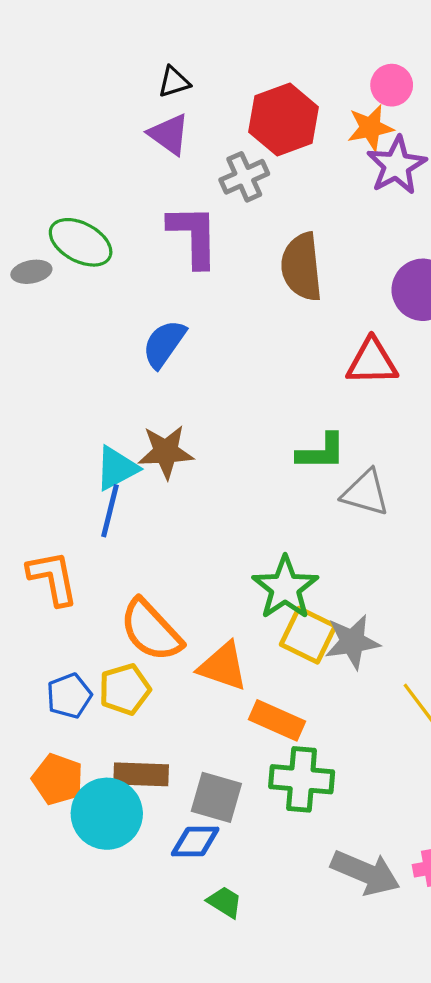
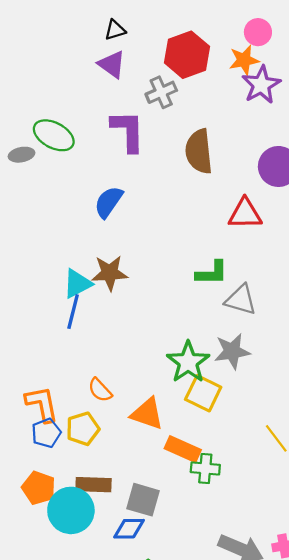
orange L-shape: (53, 578) -> (42, 404), moved
orange semicircle: (151, 630) -> (100, 390), size x0.6
gray star: (352, 642) -> (232, 351), moved
green cross: (302, 779) -> (205, 468), moved, size x0.7

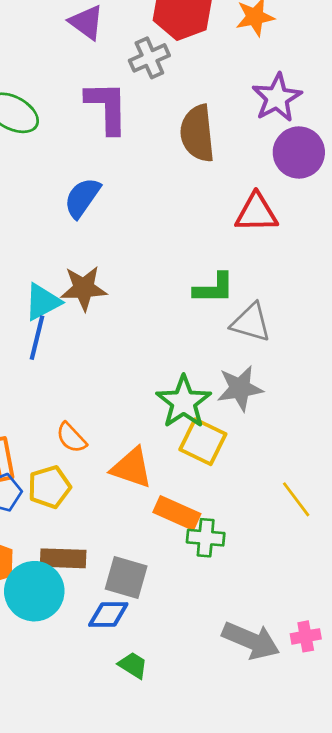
purple star: (261, 85) -> (277, 98), moved

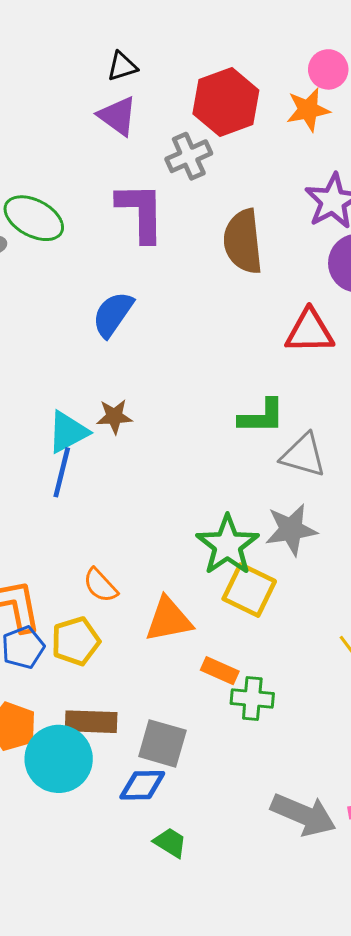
brown star: (84, 288) -> (114, 416), size x0.7
orange triangle: (132, 468) -> (169, 619), turned -30
orange rectangle: (177, 513) -> (220, 671), size x0.7

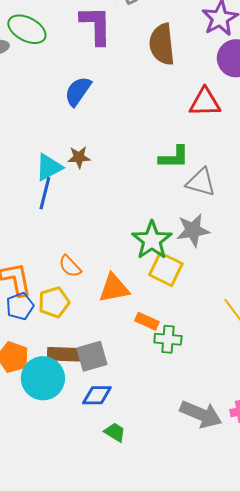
gray square: (162, 743) -> (92, 356), moved, turned -32

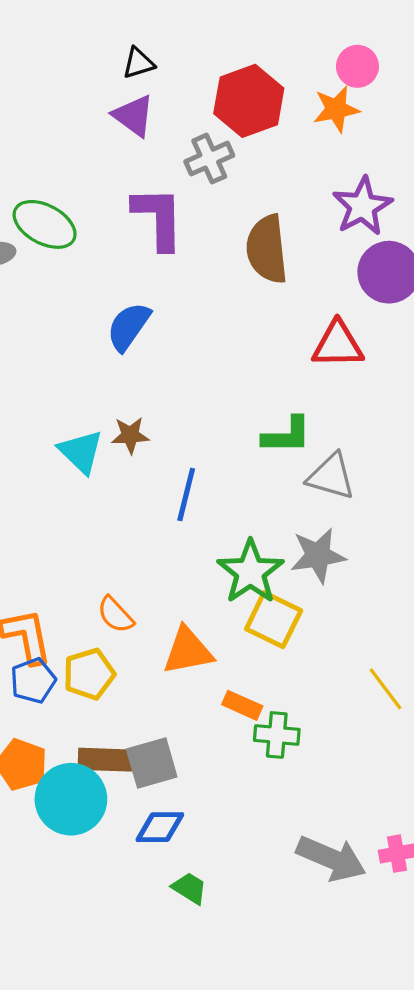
cyan triangle: (49, 167) -> (81, 452), turned -48
blue line: (45, 193) -> (186, 495), moved

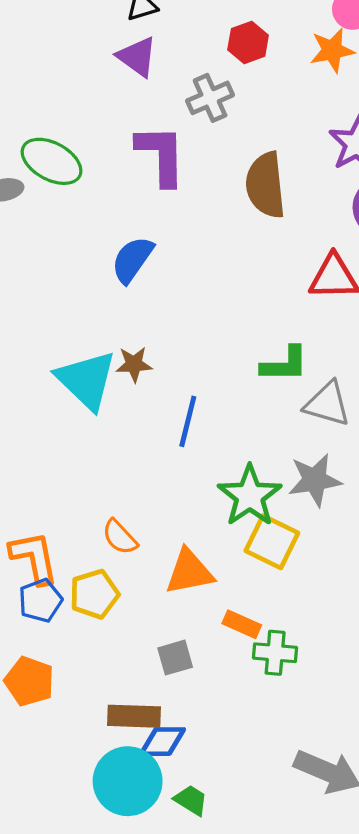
red hexagon: (249, 101) -> (248, 42), size x0.6
cyan triangle: (81, 452) -> (86, 380), size x1.4
brown rectangle: (106, 760) -> (134, 716), moved
gray square: (152, 763) -> (175, 658), moved, size x0.7
cyan circle: (71, 799) -> (128, 781), moved

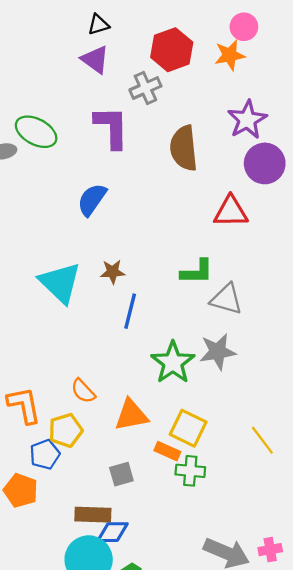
red hexagon: (248, 42) -> (172, 50), size x1.5
brown star: (134, 364) -> (113, 272), moved
yellow square: (272, 542) -> (188, 428), moved
blue pentagon: (40, 600) -> (45, 454), moved

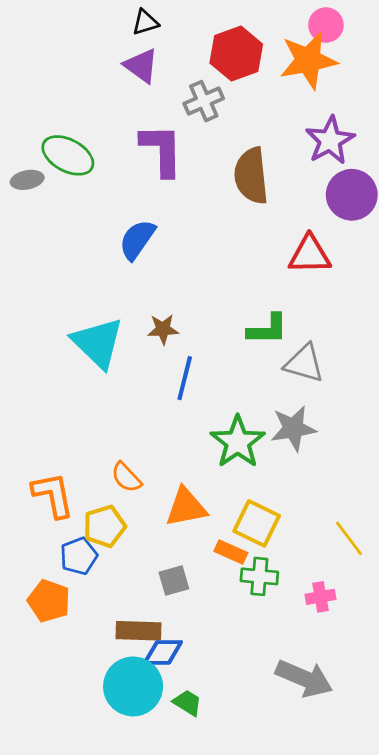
orange star: (230, 55) -> (308, 60), size x1.5
pink cross: (270, 550) -> (320, 597), moved

